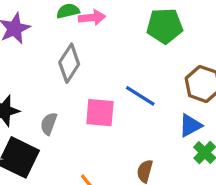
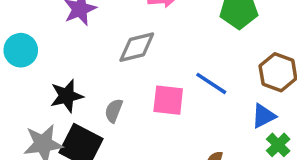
gray diamond: (69, 63) -> (137, 47), turned 42

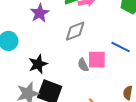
gray semicircle: (114, 111) -> (83, 65), moved, turned -40

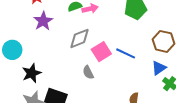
pink square: (97, 60) -> (101, 52), moved, turned -30
black star: (38, 64) -> (32, 73), moved

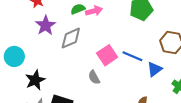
gray diamond: (79, 38) -> (71, 38), moved
blue triangle: (159, 68) -> (155, 69), moved

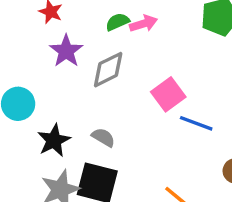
blue line: (132, 56) -> (196, 123), moved
gray semicircle: (94, 77) -> (103, 137), moved, turned 152

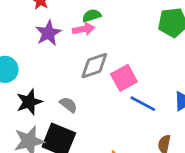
pink arrow: (143, 24) -> (84, 29), moved
gray diamond: (108, 70) -> (94, 66), moved

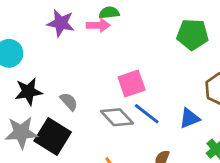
purple star: (48, 33) -> (61, 23), turned 30
gray diamond: (94, 66) -> (117, 117), moved, turned 56

